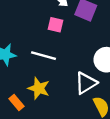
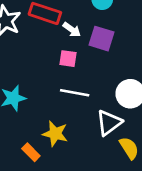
white line: (44, 56) -> (75, 93), moved

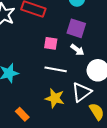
white arrow: (72, 30) -> (77, 50), moved
yellow star: (55, 134) -> (55, 98), moved

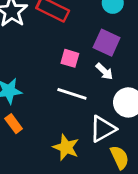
yellow star: (55, 98) -> (66, 147), moved
orange rectangle: (22, 114) -> (14, 124), moved

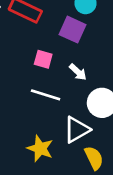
purple square: (107, 43) -> (73, 30), moved

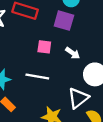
white line: (46, 95) -> (37, 77), moved

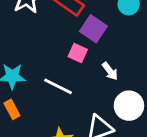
purple square: (64, 21) -> (93, 29), moved

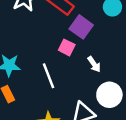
white line: (58, 86) -> (49, 76), turned 40

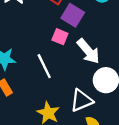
white arrow: (94, 64) -> (88, 51), size x1.6

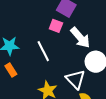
white triangle: (81, 101) -> (75, 79), turned -50

